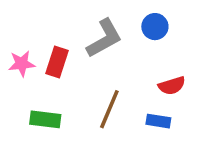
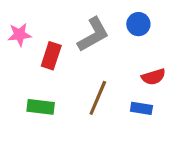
pink star: (22, 64) -> (20, 35), moved

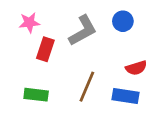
pink star: (20, 35) -> (29, 23), moved
blue rectangle: (141, 108) -> (126, 96), size x1.4

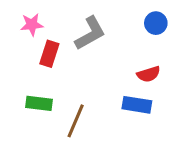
blue circle: (123, 21) -> (156, 23), moved
brown line: (87, 87) -> (76, 121), moved

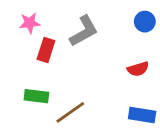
blue rectangle: (137, 105) -> (142, 115), moved
brown line: (76, 121) -> (70, 112), turned 32

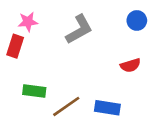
red rectangle: (46, 50) -> (15, 46), moved
blue rectangle: (142, 115) -> (107, 108), moved

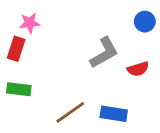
gray L-shape: (79, 29) -> (104, 53), moved
green rectangle: (34, 91) -> (19, 89), moved

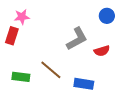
green rectangle: (19, 89) -> (21, 77), moved
brown line: (70, 112) -> (51, 70), moved, turned 75

